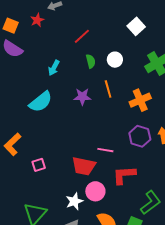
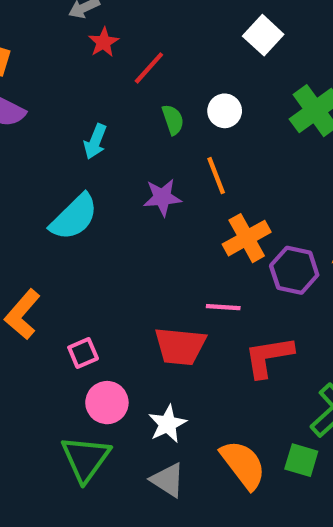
red star: (37, 20) -> (104, 42), moved
orange cross: (140, 100) -> (247, 238), moved
pink circle: (95, 191) -> (107, 403), moved

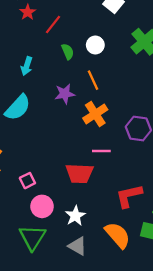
orange cross: (247, 238) -> (95, 114), moved
red L-shape: (269, 357) -> (129, 196), moved

